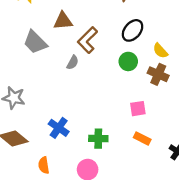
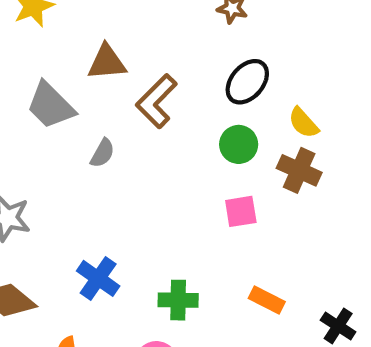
gray semicircle: (73, 63) -> (102, 153), moved
pink square: (138, 109) -> (241, 211), moved

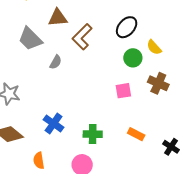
green circle: (239, 144) -> (133, 58), moved
brown cross: (299, 170) -> (158, 83), moved

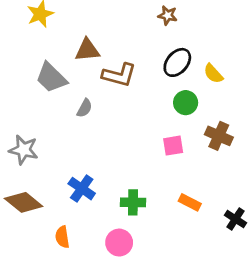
brown L-shape: (82, 37) -> (119, 75), turned -120
yellow semicircle: (154, 47) -> (213, 74), moved

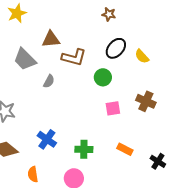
green circle: (186, 103) -> (103, 77), moved

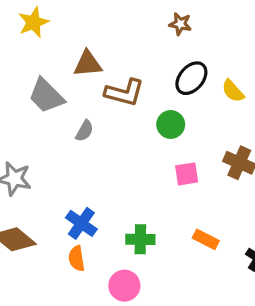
orange semicircle: (33, 174) -> (77, 258), moved

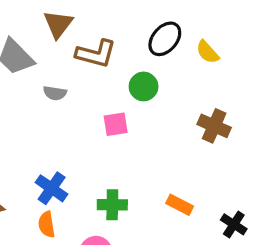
brown triangle: (88, 64) -> (58, 24), turned -48
gray semicircle: (85, 131) -> (55, 93), turned 70
pink square: (187, 174) -> (116, 124), moved

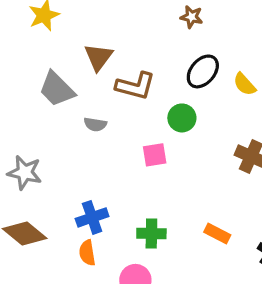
blue cross: (52, 188) -> (92, 217), turned 36

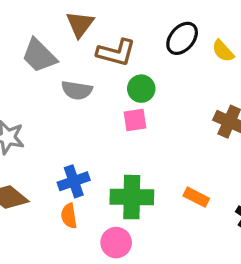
green circle: (182, 118) -> (141, 89), moved
gray semicircle: (95, 124) -> (77, 90), size x1.4
green cross: (151, 233) -> (132, 197), size x1.5

